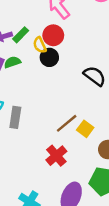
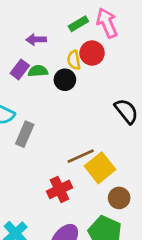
green rectangle: (21, 35) -> (78, 24), moved
black circle: (49, 57) -> (65, 80), moved
yellow square: (85, 129) -> (100, 168), size x1.5

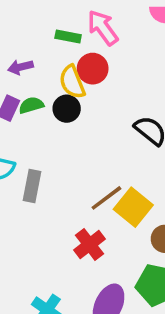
green rectangle: (78, 24) -> (68, 36), turned 54
yellow semicircle: (74, 60) -> (72, 82), size x1.4

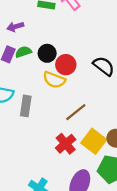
red circle: (93, 69) -> (66, 65), moved
yellow semicircle: (72, 82) -> (54, 80), moved, turned -45
yellow square: (133, 207) -> (94, 141), moved

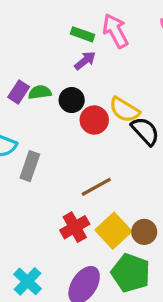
purple arrow: (15, 27) -> (85, 61), moved, turned 147
yellow semicircle: (54, 80) -> (124, 110), moved

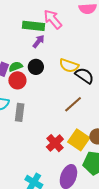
green rectangle: (83, 34) -> (33, 26), size x1.5
red circle: (94, 120) -> (17, 80), moved
brown line: (96, 187) -> (73, 104), moved

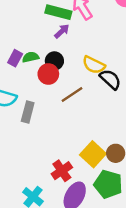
red circle: (17, 80) -> (48, 74), moved
brown line: (73, 104) -> (72, 94), moved
red cross: (55, 143) -> (62, 171), moved

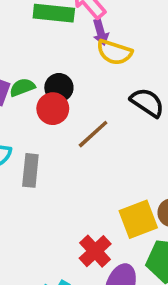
purple arrow: (62, 31) -> (101, 32), moved, turned 126
yellow semicircle: (94, 65) -> (114, 52), moved
yellow square: (93, 154) -> (138, 219), turned 35

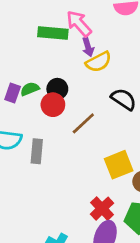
yellow semicircle: (114, 52) -> (99, 62), turned -45
yellow square: (138, 219) -> (119, 165), moved
red cross: (95, 251) -> (102, 209), moved

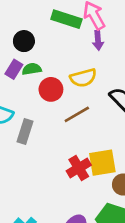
yellow semicircle: (99, 62) -> (83, 78), moved
black circle: (57, 89) -> (24, 41), moved
red cross: (102, 209) -> (79, 168), moved

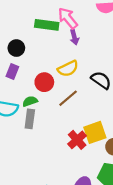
green semicircle: (32, 69) -> (30, 101), moved

